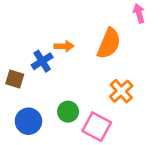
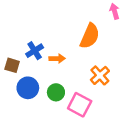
orange arrow: (64, 46) -> (57, 59), moved
blue circle: (28, 121) -> (28, 88), moved

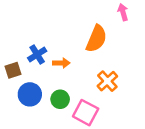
brown square: (12, 65) -> (13, 70), turned -35

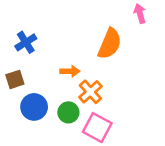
blue cross: (37, 54) -> (26, 42), moved
orange cross: (107, 81) -> (90, 92), moved

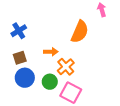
brown square: (15, 79) -> (20, 58), moved

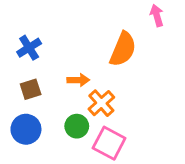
blue circle: (25, 78) -> (26, 129), moved

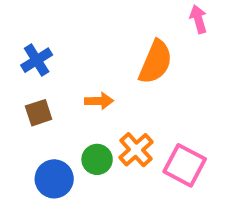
orange cross: (101, 103) -> (136, 150), moved
blue circle: (26, 129) -> (54, 179), moved
pink square: (109, 143) -> (185, 165), moved

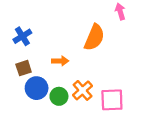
pink square: (185, 165) -> (112, 100), turned -30
blue circle: (54, 179) -> (37, 88), moved

